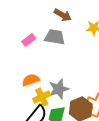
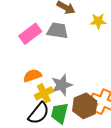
pink rectangle: (29, 40) -> (30, 34), size x1.5

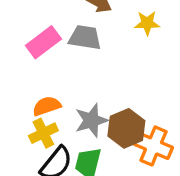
yellow cross: (44, 93) -> (43, 133), moved
brown hexagon: (85, 106) -> (126, 128), moved

